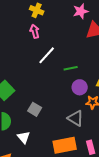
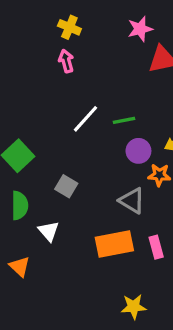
white line: (47, 55) -> (85, 119), moved

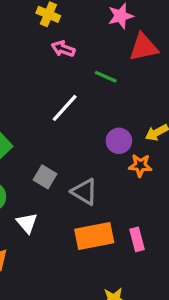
pink arrow: (66, 61) -> (63, 49), moved, turned -55
green line: (124, 120) -> (106, 77), moved, turned 35
gray triangle: (132, 201) -> (84, 192), moved

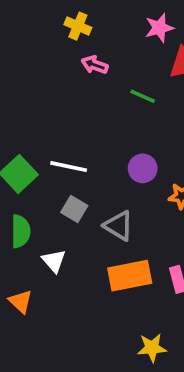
white line: (65, 108) -> (69, 167), moved, turned 60
purple circle: (119, 141) -> (143, 168), moved

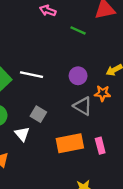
gray square: (74, 209) -> (38, 114), moved
gray triangle: (119, 226) -> (83, 106), moved

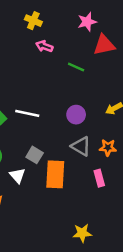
orange star: (102, 93) -> (108, 148), moved
orange rectangle: (70, 143) -> (55, 174), moved, turned -76
pink rectangle: (100, 146) -> (99, 178), moved

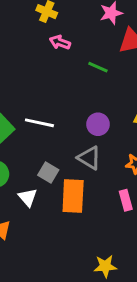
gray triangle: (81, 146) -> (89, 158), moved

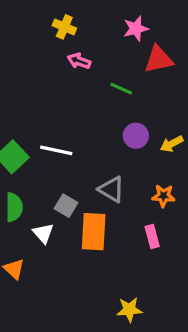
purple circle: (98, 124) -> (136, 136), moved

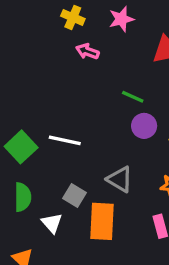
pink star: (136, 29) -> (121, 19), moved
green line: (121, 89) -> (133, 97), moved

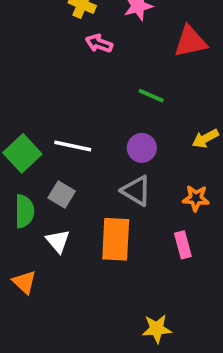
purple circle: (144, 126) -> (142, 148), moved
gray square: (74, 195) -> (62, 194), moved

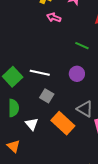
gray triangle: (136, 191) -> (85, 109), moved
gray square: (62, 194) -> (47, 96), moved
orange rectangle: (116, 239) -> (63, 123), turned -50

